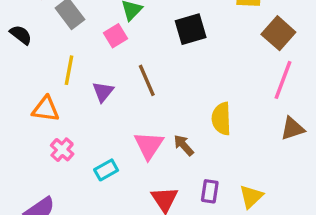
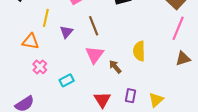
pink triangle: (149, 145) -> (94, 55), moved

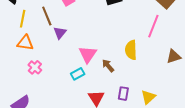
yellow line: (46, 18) -> (23, 19), moved
brown line: (94, 26) -> (47, 16), moved
pink line: (178, 28) -> (153, 26), moved
cyan rectangle: (67, 80) -> (78, 74), moved

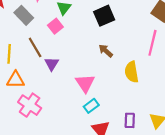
brown arrow: (108, 66) -> (106, 51), moved
pink cross: (35, 67) -> (30, 105), size x1.5
cyan rectangle: (78, 74) -> (91, 106), moved

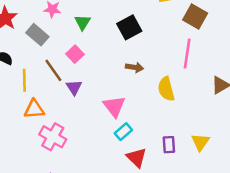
pink square: (55, 26) -> (75, 54), moved
brown arrow: (106, 51) -> (135, 67), turned 152

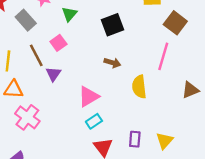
pink triangle: (114, 106) -> (88, 97), turned 30

